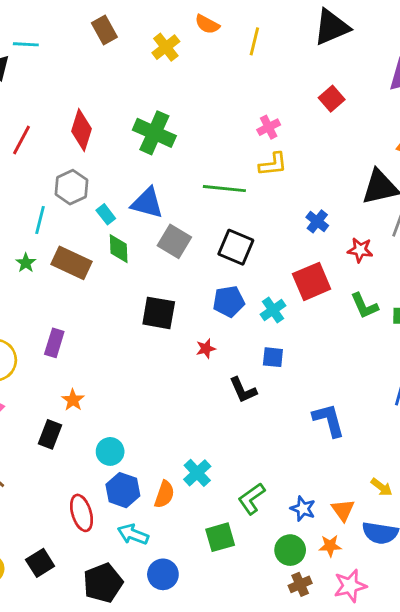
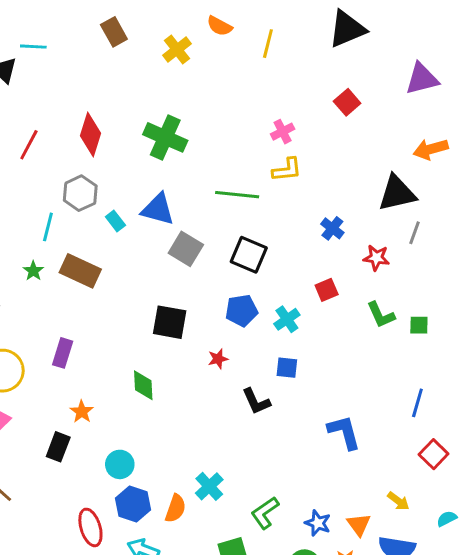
green diamond: (119, 249) -> (143, 385), moved
red square: (312, 281) -> (327, 290), size x0.6

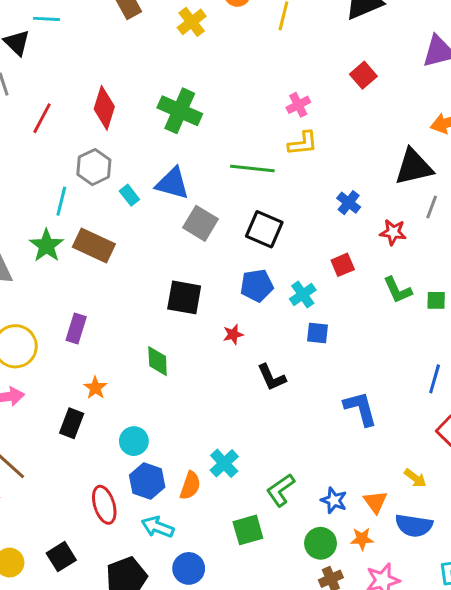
green star: (33, 271) -> (46, 246), size x1.6
blue square: (287, 368) -> (318, 333), moved

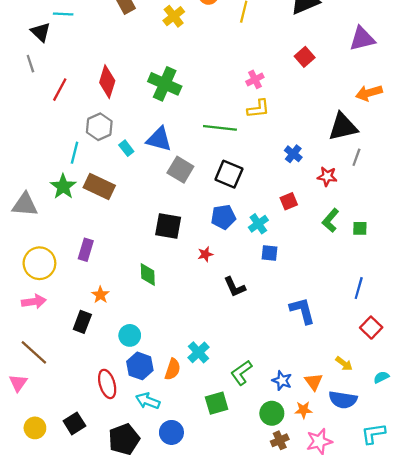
green L-shape: (398, 290) -> (331, 220), turned 65

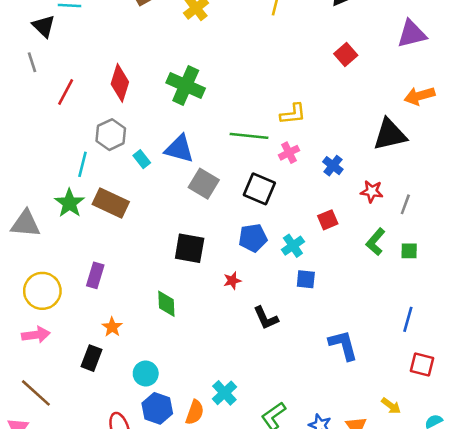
pink cross: (255, 79) -> (289, 153), moved
gray line: (356, 157) -> (405, 204), moved
red square: (371, 328) -> (422, 364), turned -30

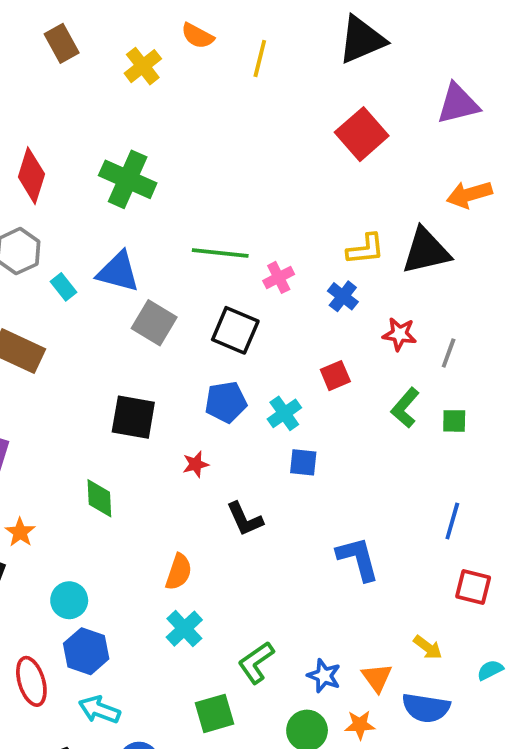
red square: (346, 55) -> (362, 134), size x1.5
yellow L-shape: (293, 114) -> (366, 249), moved
orange semicircle: (195, 412) -> (179, 572), moved

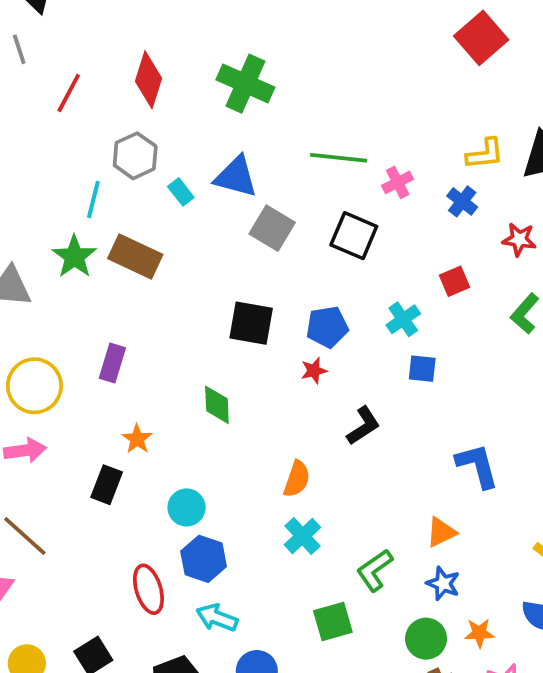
blue pentagon: (226, 402) -> (327, 327), moved
black L-shape: (245, 519) -> (363, 426), turned -99
orange triangle: (377, 678) -> (441, 532), moved, turned 40

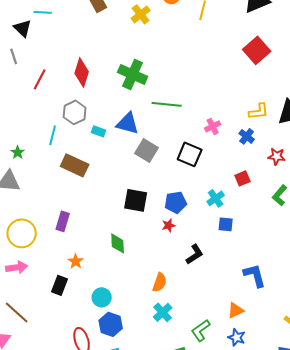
green line: (339, 158) -> (167, 104), moved
cyan rectangle: (181, 192) -> (99, 131), turned -32
green star: (74, 257) -> (18, 152), moved, size x0.6

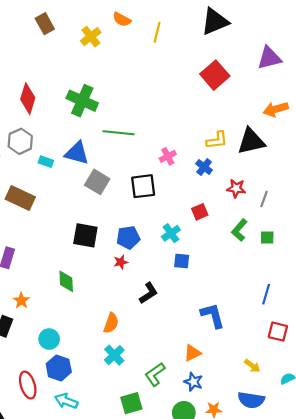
black square: (190, 154) -> (143, 186), turned -30

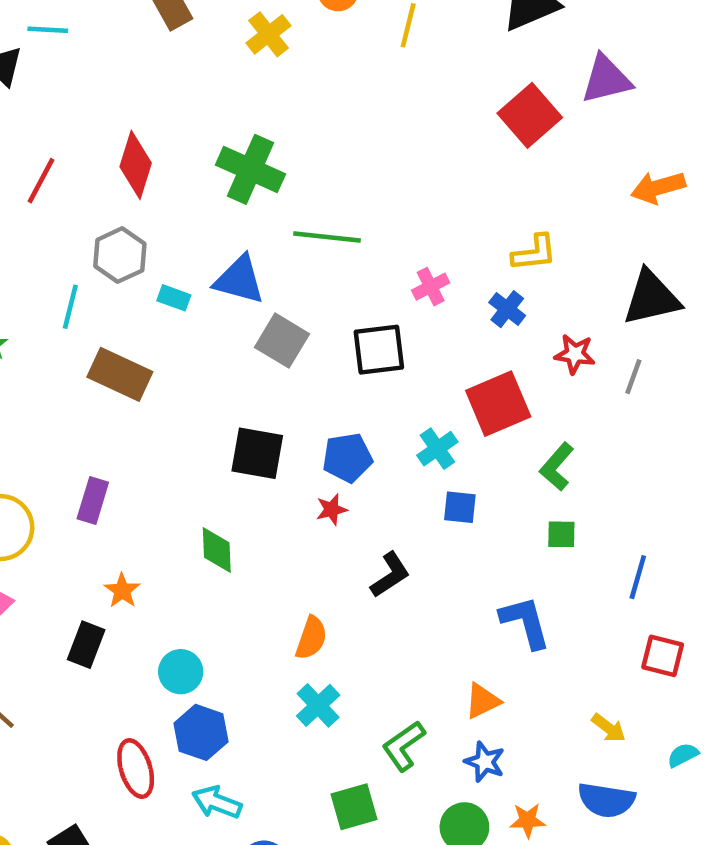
purple triangle: (269, 58) -> (606, 79), moved
black triangle: (251, 141) -> (651, 298), moved
red square: (200, 212) -> (498, 404), size x1.8
green L-shape: (239, 230) -> (557, 467), moved
green square: (267, 238) -> (561, 534), moved

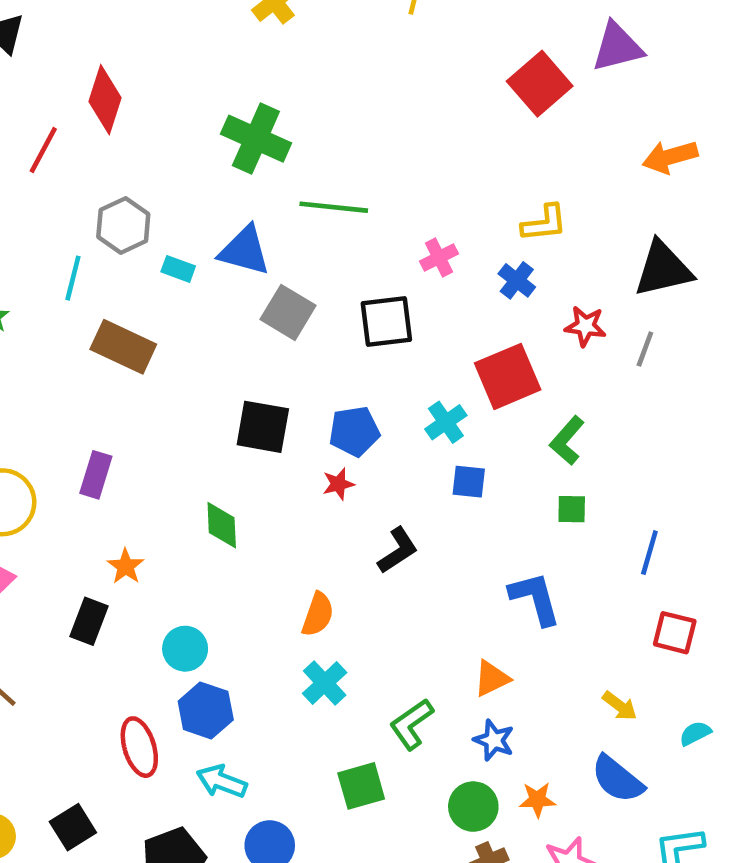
red diamond: (136, 165) -> (105, 100), moved
blue semicircle: (606, 800) -> (617, 779), turned 30

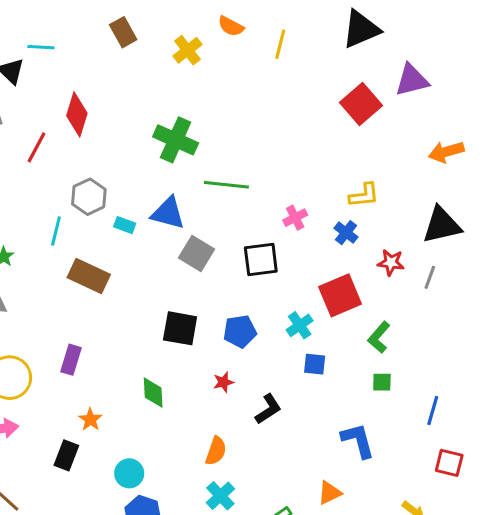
red star: (338, 484) -> (223, 382), moved

